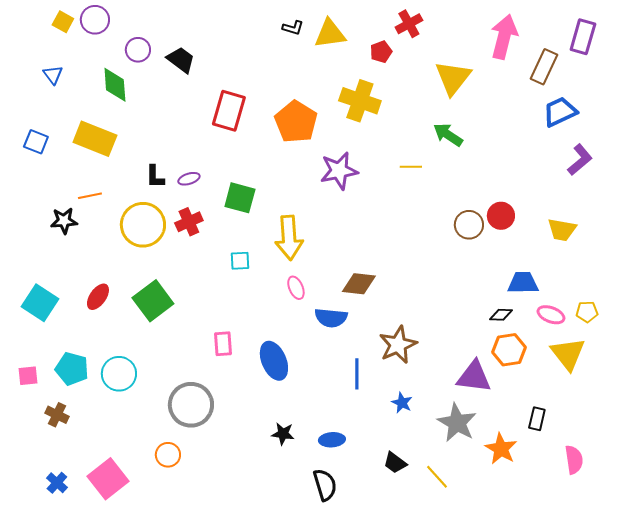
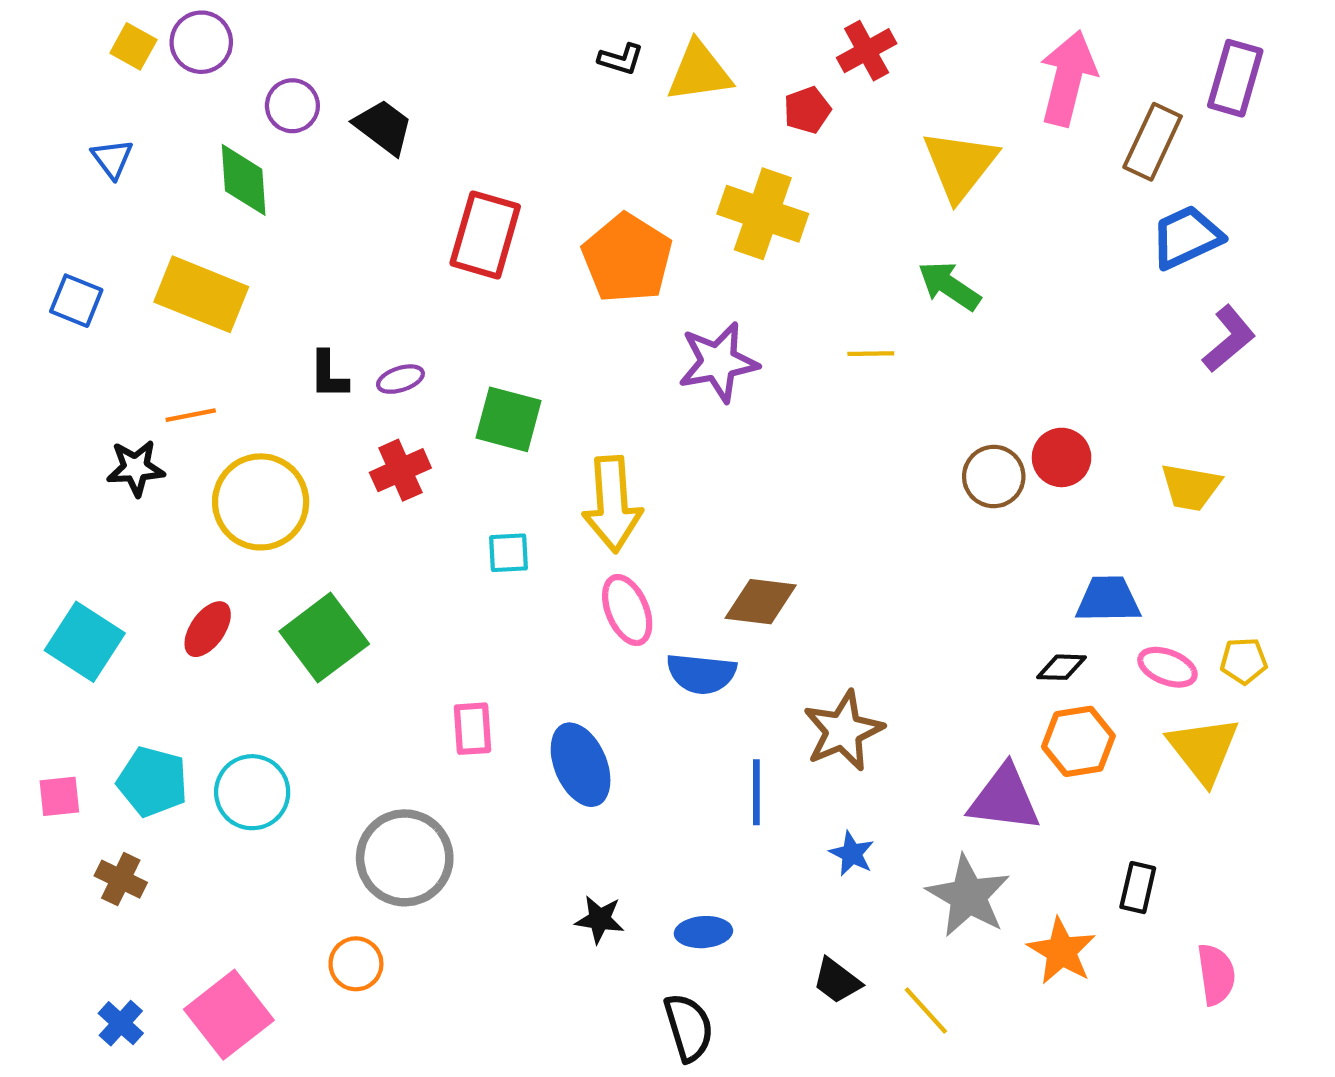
yellow circle: (143, 225) -> (261, 502), moved
pink ellipse: (296, 288) -> (627, 610), size x1.4

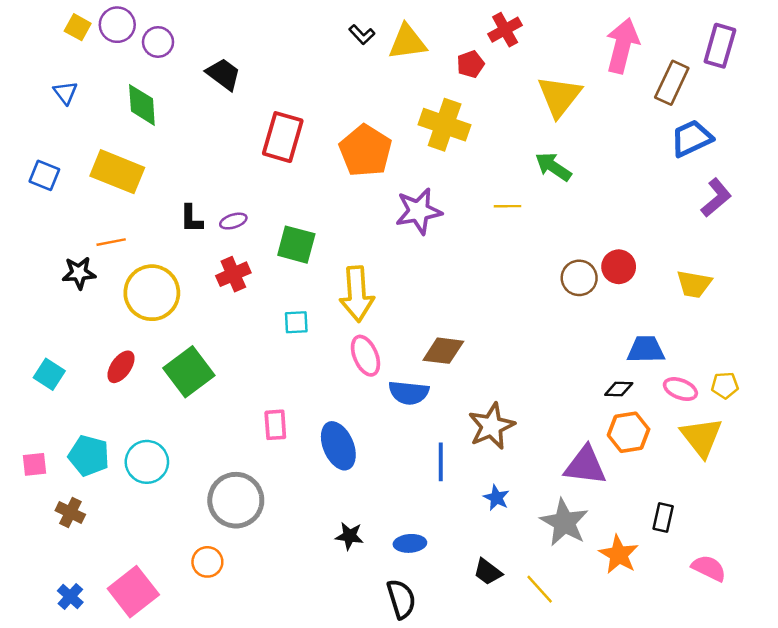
black L-shape: (621, 59) -> (362, 35), turned 30
purple circle: (292, 106) -> (158, 42), moved
cyan square: (85, 642) -> (49, 374), size x0.7
pink semicircle: (1216, 974) -> (709, 568), turned -56

